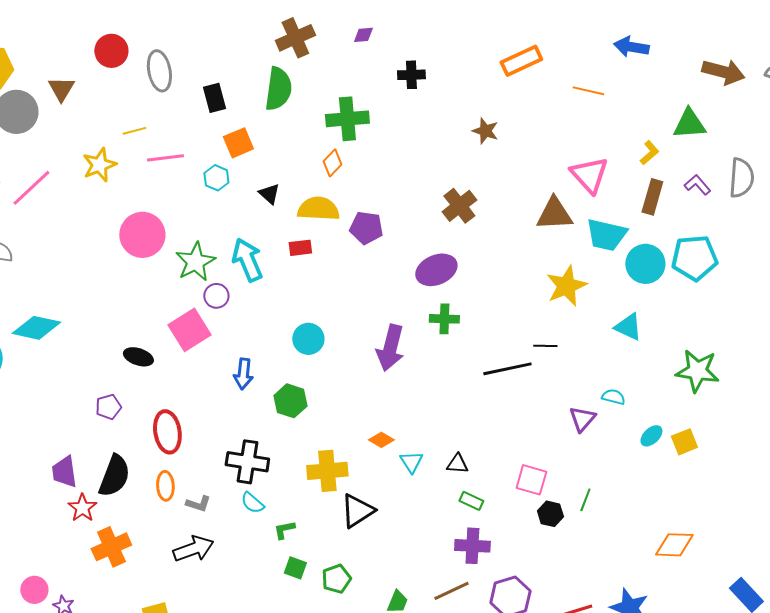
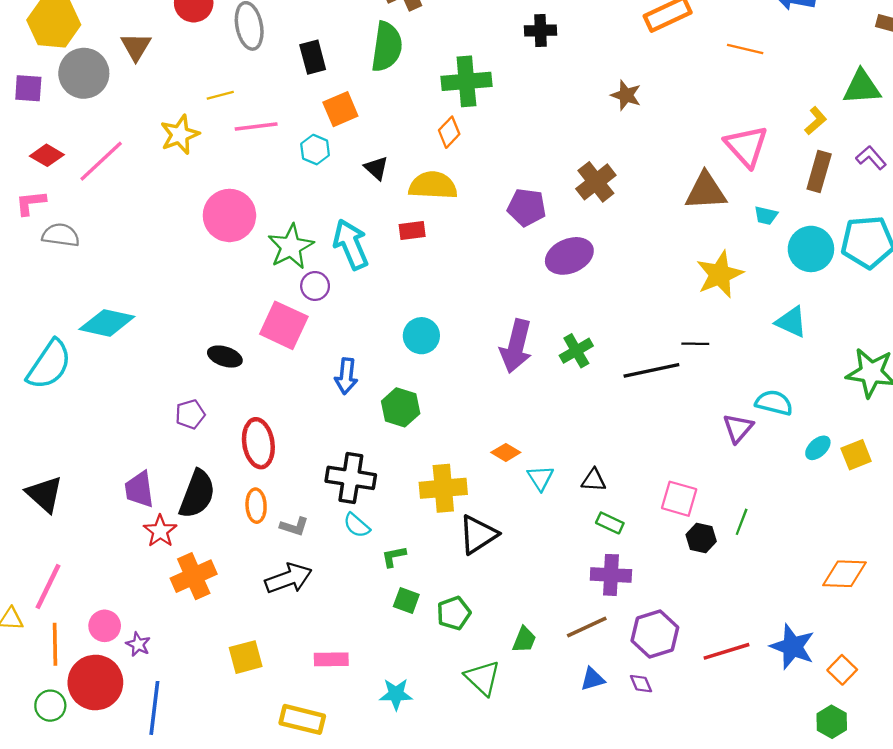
purple pentagon: (366, 228) -> (527, 207), moved
cyan trapezoid: (606, 235) -> (766, 215), size x0.5
green cross: (444, 319) -> (576, 351), moved, turned -32
pink square: (189, 330) -> (284, 325), turned -33
cyan semicircle: (613, 397) -> (774, 403), size x1.4

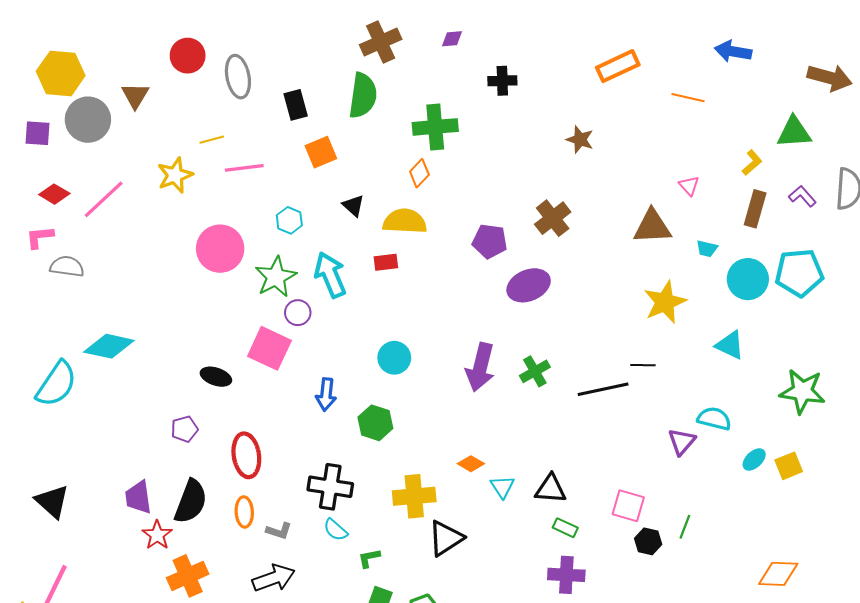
pink triangle: (746, 146) -> (689, 186), size x0.5
cyan hexagon: (315, 150) -> (289, 220), moved
black triangle: (594, 480) -> (551, 489), size x1.4

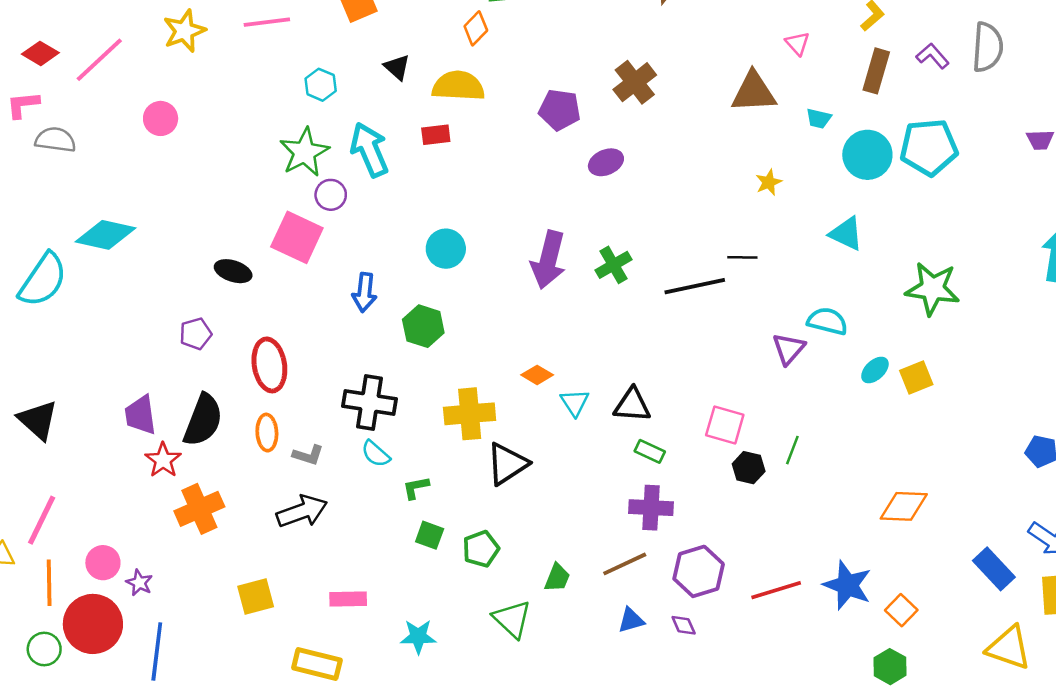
pink circle: (220, 249) -> (161, 118), moved, size x0.6
purple ellipse: (529, 285) -> (606, 162), size x0.7
yellow star: (665, 302) -> (769, 182), size x0.5

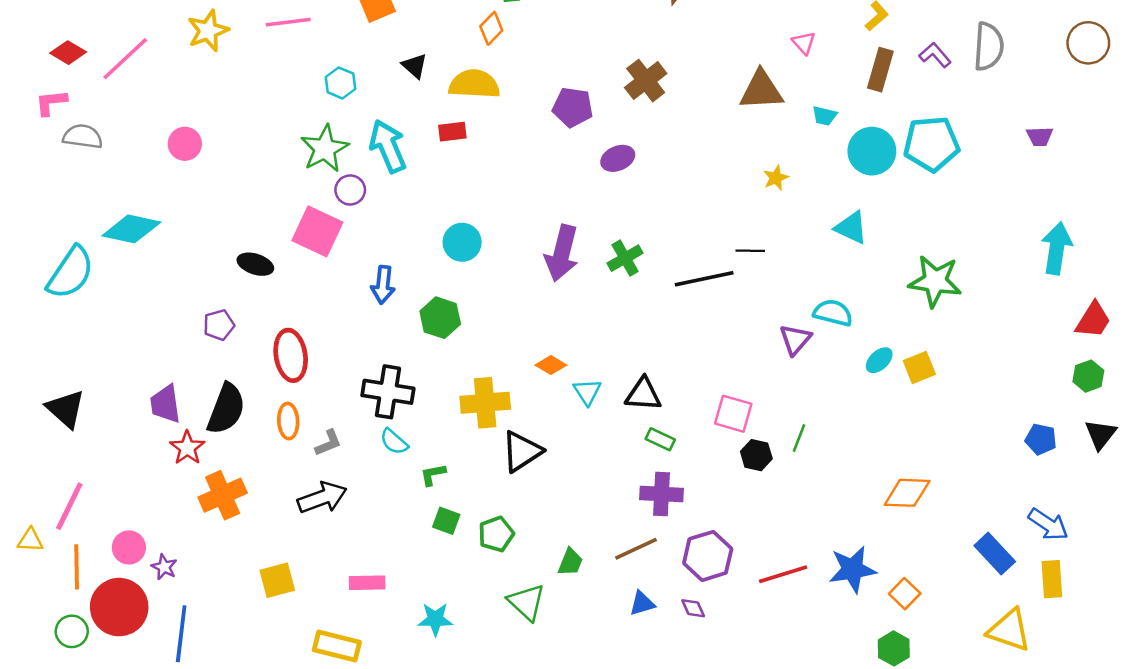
pink circle: (161, 118) -> (185, 144), moved
gray L-shape: (308, 455) -> (328, 443), turned -40
blue star: (847, 585) -> (852, 569), turned -30

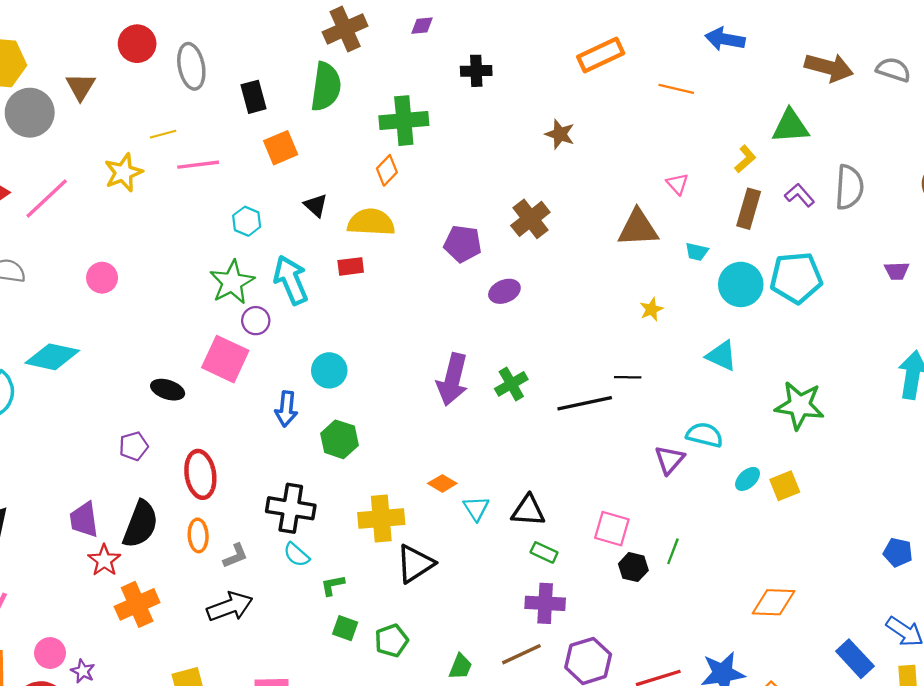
cyan circle: (462, 242) -> (329, 370), moved

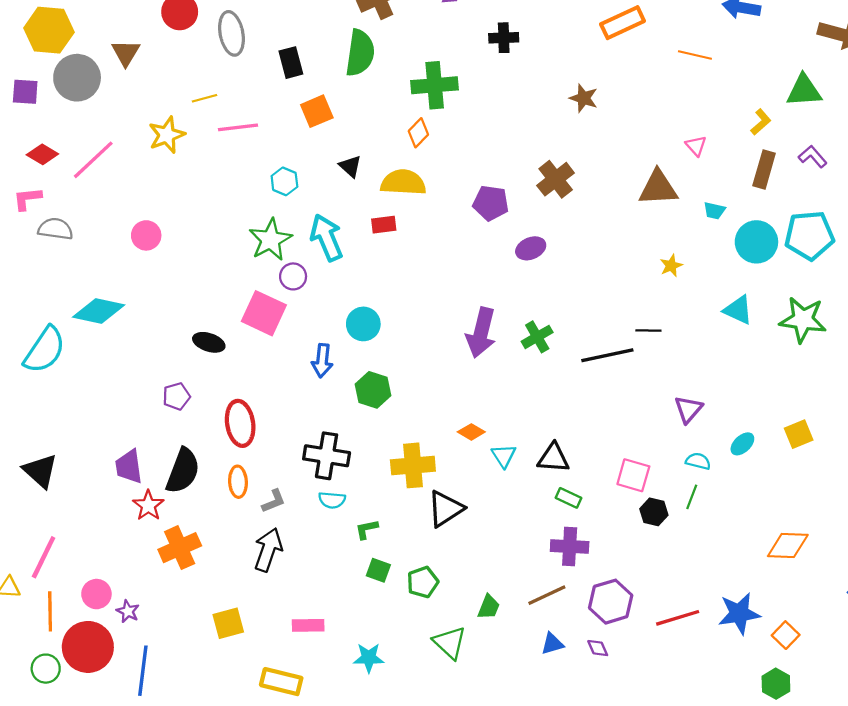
green star: (800, 405) -> (803, 320), moved
cyan semicircle: (705, 435) -> (698, 461), moved, size x0.7
cyan ellipse: (748, 479) -> (742, 444), moved
cyan semicircle: (296, 555) -> (332, 500), turned -36
black arrow: (230, 607) -> (268, 550), turned -51

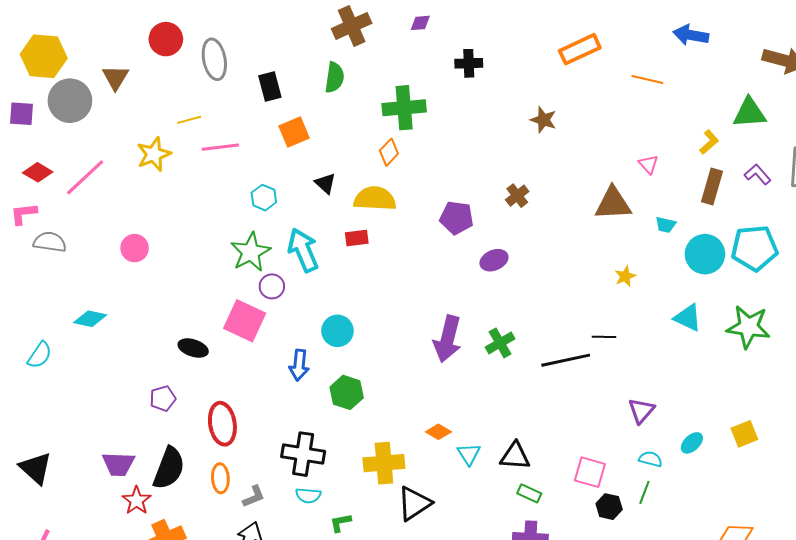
green semicircle: (360, 53) -> (334, 77), size x0.7
brown cross: (556, 179) -> (517, 196), size x0.7
cyan diamond: (99, 311) -> (90, 319), size x0.7
cyan semicircle: (45, 350) -> (40, 355), size x0.6
purple trapezoid: (129, 467) -> (118, 464), turned -80

